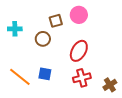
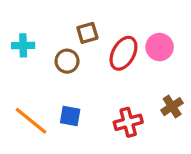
pink circle: (79, 15) -> (160, 47), moved
red ellipse: (79, 51) -> (123, 53), moved
brown cross: (110, 85) -> (172, 107), moved

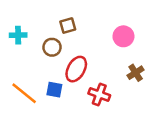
red ellipse: (123, 53) -> (76, 69), moved
brown cross: (172, 107) -> (136, 73), moved
red cross: (128, 122) -> (99, 94), turned 35

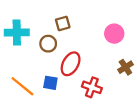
cyan cross: (18, 35) -> (17, 32), size x1.5

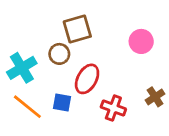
brown square: (63, 23) -> (77, 29), size x1.5
cyan cross: (17, 32) -> (22, 68), moved, turned -30
brown cross: (125, 67) -> (155, 97), moved

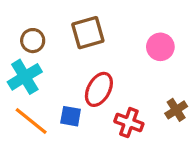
brown circle: (59, 54) -> (33, 41), moved

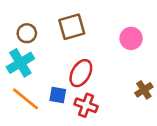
red cross: (129, 123) -> (86, 105), moved

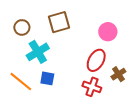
cyan cross: (20, 63) -> (38, 52), moved
red ellipse: (81, 73) -> (96, 60), moved
red cross: (86, 105) -> (92, 87), moved

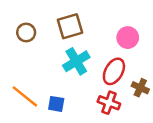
cyan cross: (38, 52) -> (76, 61), moved
brown cross: (118, 74) -> (140, 88), turned -32
blue square: (47, 78) -> (56, 104), moved

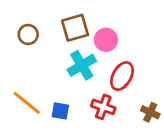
pink circle: (128, 38) -> (106, 40), moved
brown cross: (140, 88) -> (150, 112), moved
red cross: (109, 103) -> (103, 107), moved

